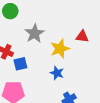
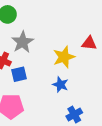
gray star: (35, 33) -> (22, 42), moved

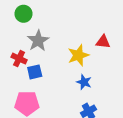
blue star: (60, 85) -> (84, 82), moved

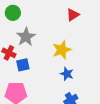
red triangle: (103, 42) -> (73, 15), moved, turned -40

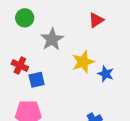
gray star: (26, 37) -> (52, 39), moved
blue star: (67, 74) -> (106, 74), moved

